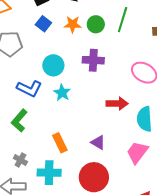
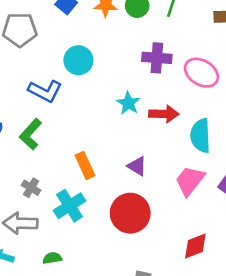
purple cross: (93, 60) -> (157, 58), moved
cyan star: (62, 93) -> (128, 103), moved
cyan cross: (49, 173) -> (70, 206), turned -35

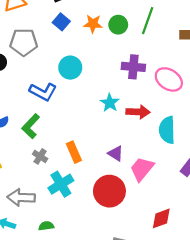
pink trapezoid: (190, 181) -> (142, 169), moved
gray cross: (31, 188) -> (40, 156), moved

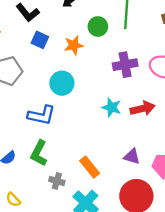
orange star: (93, 24) -> (74, 45), moved

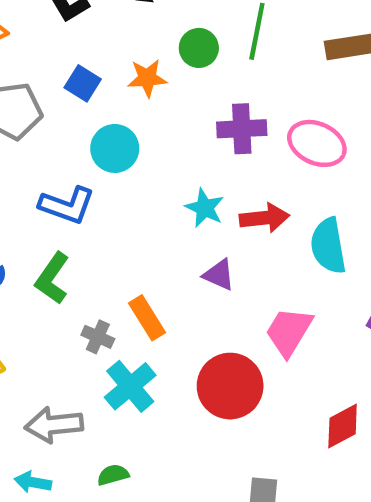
blue square: (40, 40) -> (83, 83), moved
purple triangle: (132, 157) -> (219, 275), moved
gray cross: (57, 181) -> (98, 337), moved

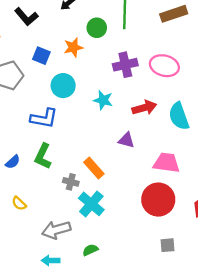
cyan star: (205, 208) -> (103, 100), moved
pink trapezoid: (289, 332) -> (166, 163), turned 76
red circle: (230, 386) -> (158, 200), moved

